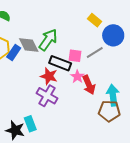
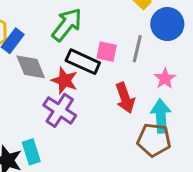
gray diamond: (29, 45) -> (31, 67), moved
gray line: (95, 53) -> (137, 49), turned -48
pink star: (77, 77) -> (165, 78), moved

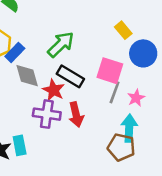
gray line: (137, 49) -> (115, 92), moved
pink square: (107, 52) -> (110, 71), moved, size x1.5
red arrow: (125, 98) -> (76, 115), moved
purple cross: (60, 110) -> (47, 114), turned -32

